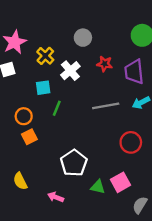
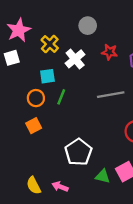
orange circle: (24, 116) -> (36, 98), moved
yellow semicircle: (20, 181) -> (34, 185), moved

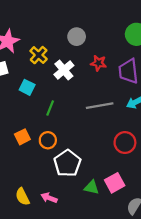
cyan square: (47, 76) -> (27, 87), moved, turned 35
orange circle: (36, 98) -> (48, 140), moved

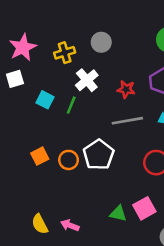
yellow cross: (39, 55) -> (65, 53), moved, turned 30
red star: (98, 63) -> (126, 89), moved
green line: (50, 108) -> (71, 105), moved
white pentagon: (67, 163) -> (99, 155), moved

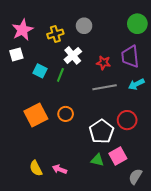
white pentagon: (99, 155) -> (101, 131), moved
orange square: (40, 156) -> (36, 115), size x1.6
orange circle: (69, 160) -> (66, 114), moved

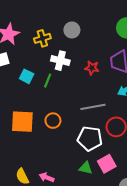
white cross: (73, 55) -> (60, 61), turned -36
gray line: (105, 87) -> (93, 107), moved
orange square: (36, 115) -> (22, 122), turned 30
white pentagon: (101, 131) -> (90, 138), turned -30

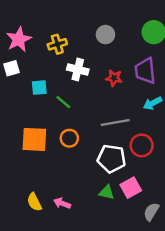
gray circle: (72, 30) -> (105, 35), moved
cyan square: (27, 76) -> (39, 88), turned -32
green line: (48, 81) -> (63, 102), moved, turned -72

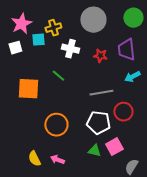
gray circle: (105, 35) -> (93, 20), size x1.6
cyan square: (39, 88) -> (38, 40), moved
orange circle: (69, 138) -> (56, 125), moved, size x1.5
orange square: (34, 139) -> (28, 89), moved

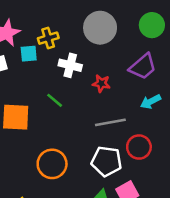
purple trapezoid: (126, 50) -> (143, 67), turned -125
red star: (100, 56) -> (101, 83), moved

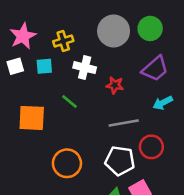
green circle: (152, 25) -> (150, 28), moved
cyan square: (29, 54) -> (44, 66), moved

